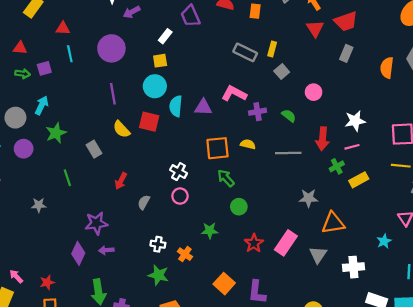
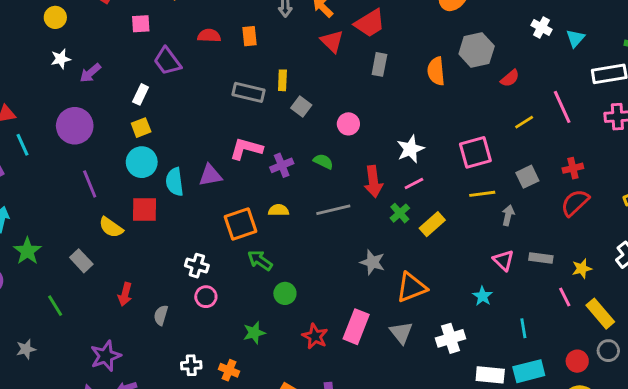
gray star: (308, 198) -> (372, 262), turned 30

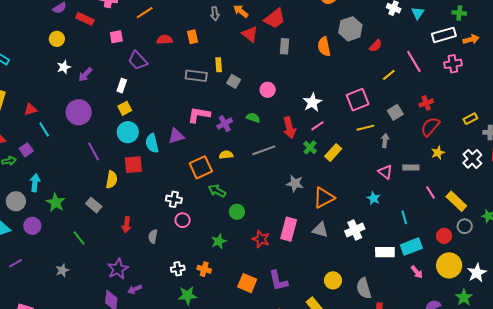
yellow semicircle: (111, 227) -> (112, 180), turned -108
yellow star: (582, 269) -> (438, 153), moved
gray triangle: (401, 333) -> (320, 230), turned -30

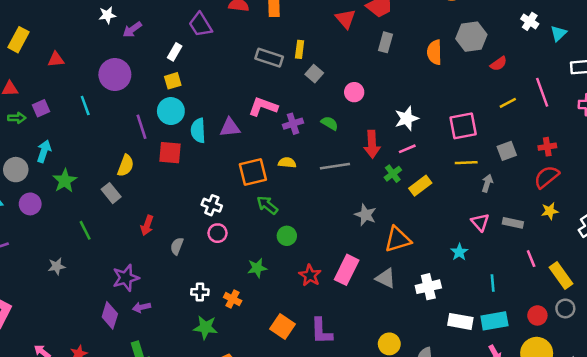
cyan line: (44, 129) -> (85, 105), moved
purple line: (94, 151) -> (142, 127), moved
yellow semicircle: (112, 180) -> (126, 166), moved

